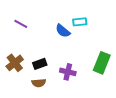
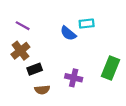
brown cross: (15, 63) -> (20, 51), moved
black rectangle: (40, 64) -> (35, 69), moved

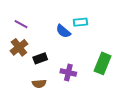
black rectangle: (35, 69) -> (40, 58), moved

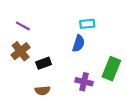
blue semicircle: (63, 31) -> (79, 43), moved, turned -112
purple cross: (68, 73) -> (84, 82), moved

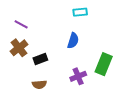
cyan rectangle: (87, 24) -> (80, 12), moved
purple cross: (84, 82) -> (78, 76), turned -35

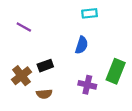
brown cross: (19, 48) -> (22, 76), moved
purple cross: (78, 76) -> (87, 85), turned 35

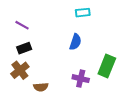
black rectangle: (45, 66) -> (24, 48), moved

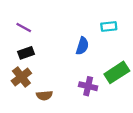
cyan rectangle: (83, 13) -> (109, 26), moved
green rectangle: (107, 66) -> (117, 72), turned 35

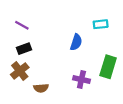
green rectangle: (117, 72) -> (108, 67), turned -40

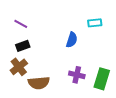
green rectangle: (108, 67) -> (102, 79), moved
brown semicircle: (41, 88) -> (39, 83), size x1.5

